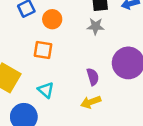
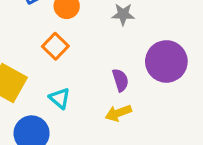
orange square: (43, 50) -> (55, 46), turned 36

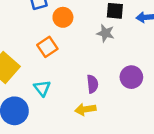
purple circle: (166, 61) -> (131, 77), size x0.7

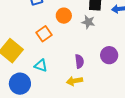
orange circle: (63, 17) -> (64, 16), moved
cyan triangle: (42, 88) -> (41, 66), turned -32

